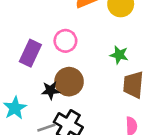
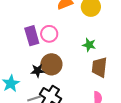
purple rectangle: (30, 53) -> (32, 36), moved, turned -42

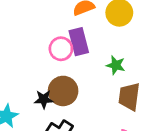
purple rectangle: (32, 36) -> (79, 42), moved

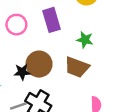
pink circle: (61, 49) -> (16, 25), moved
brown trapezoid: (129, 97) -> (77, 67), moved, turned -75

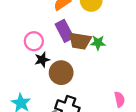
brown trapezoid: (77, 67) -> (80, 41), moved
black star: (22, 72) -> (42, 60), moved

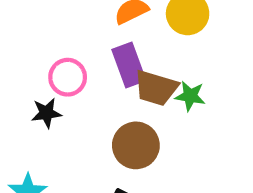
black star: (42, 60) -> (46, 113), moved
brown circle: (61, 73) -> (136, 145), moved

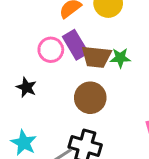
pink circle: (68, 77) -> (51, 50), moved
black star: (46, 113) -> (26, 87), turned -30

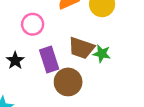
purple rectangle: (75, 45) -> (49, 60), moved
pink circle: (51, 50) -> (33, 24), moved

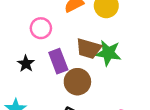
green star: (102, 54) -> (108, 53), size x1.5

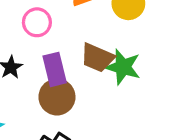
brown circle: (77, 82) -> (57, 97), moved

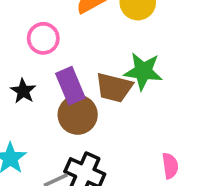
brown trapezoid: (97, 58) -> (114, 88), moved

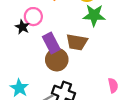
green star: (143, 71) -> (94, 15), moved
black star: (23, 91) -> (22, 27), moved

